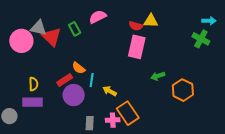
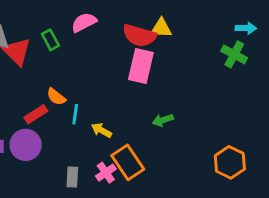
red semicircle: (136, 26) -> (139, 35), size x1.6
green arrow: (158, 76) -> (163, 120), moved
orange hexagon: (183, 90) -> (230, 162), moved
purple circle: (74, 95) -> (26, 145), moved
pink cross: (113, 120) -> (106, 173), turned -32

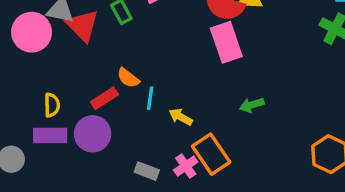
pink rectangle: (141, 66) -> (226, 42), turned -32
gray rectangle: (72, 177) -> (147, 171), turned -72

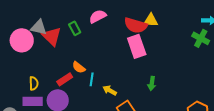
green arrow: (252, 105) -> (152, 83), turned -64

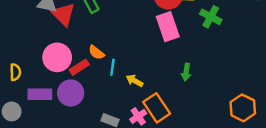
green cross: (201, 38) -> (211, 17), moved
pink circle: (22, 40) -> (57, 57), moved
yellow semicircle: (34, 83) -> (15, 72), moved

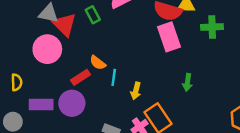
green cross: (211, 17) -> (212, 27), turned -30
pink circle: (57, 57) -> (47, 49), moved
yellow arrow: (135, 81) -> (136, 91), turned -105

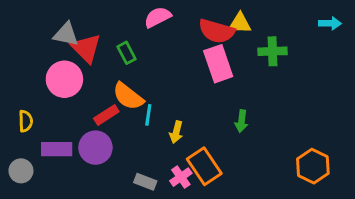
green rectangle: (93, 15) -> (127, 53), moved
orange semicircle: (98, 63) -> (128, 96), size x1.5

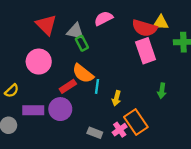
gray triangle: (66, 34) -> (75, 31), moved
red triangle: (86, 48) -> (46, 25), moved
yellow semicircle: (26, 121) -> (12, 91), turned 48

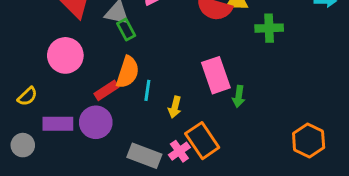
pink rectangle: (146, 51) -> (216, 75), moved
orange semicircle: (83, 73) -> (128, 72), turned -110
gray rectangle: (95, 133) -> (144, 156), size x1.5

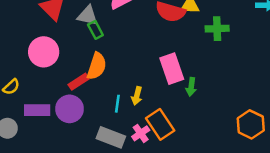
cyan line: (147, 90) -> (117, 104), moved

